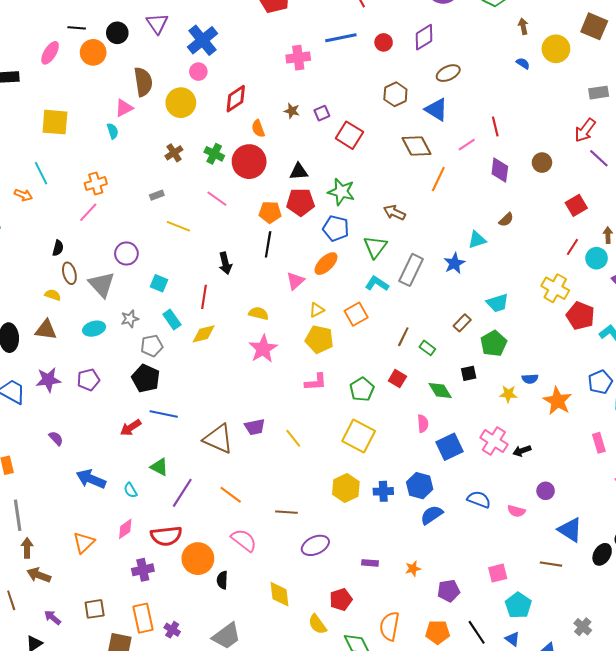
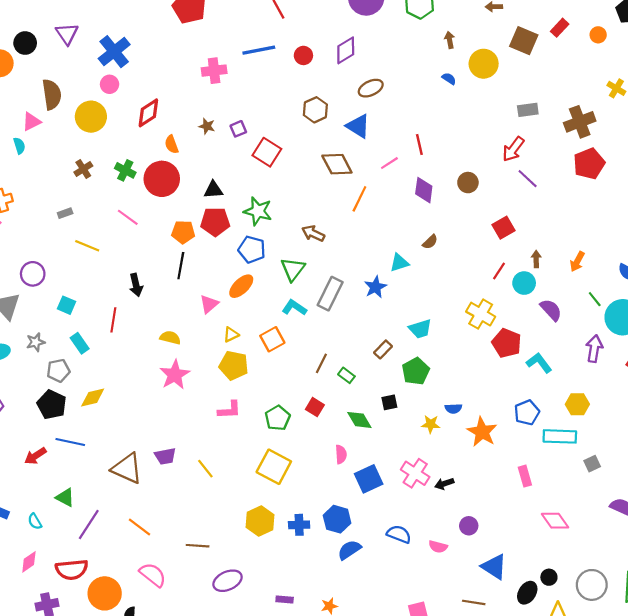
yellow diamond: (204, 334) -> (93, 397), moved

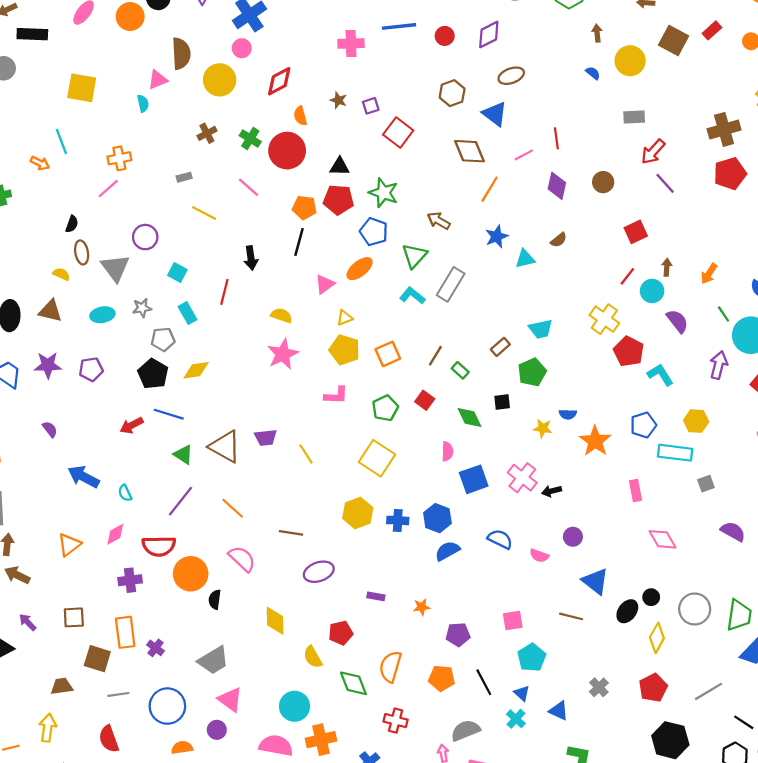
gray rectangle: (528, 110) -> (634, 117), moved
blue star: (375, 287) -> (497, 236), moved
orange square: (272, 339) -> (388, 354), moved
green triangle: (65, 497) -> (183, 455), moved

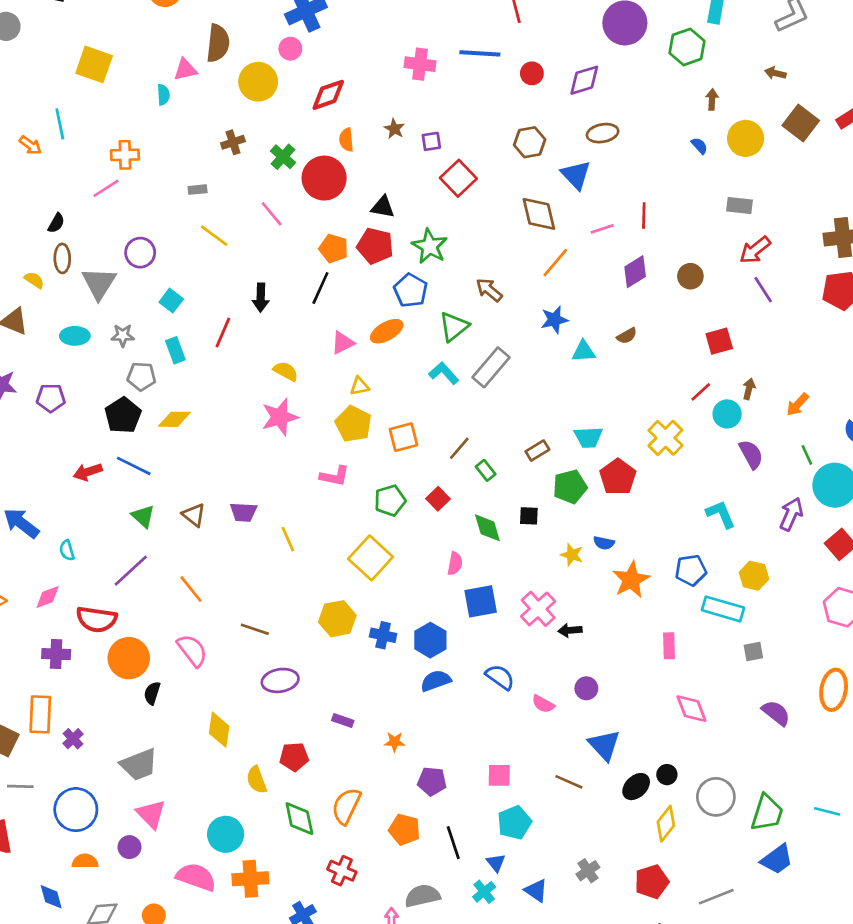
purple diamond: (557, 186) -> (635, 272), turned 36
red pentagon: (629, 351) -> (618, 477), moved
brown triangle: (225, 447) -> (194, 515), size x0.6

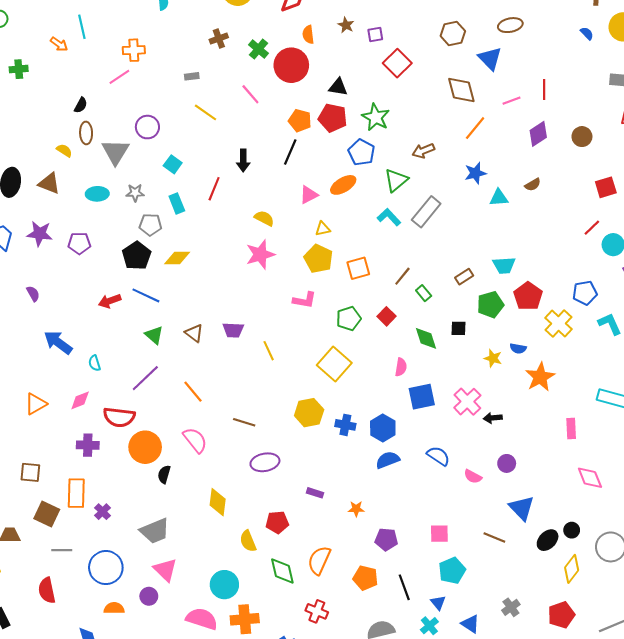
brown arrow: (489, 290) -> (423, 151), turned -60
yellow cross: (665, 438) -> (559, 324), moved
blue pentagon: (691, 570) -> (585, 293), moved

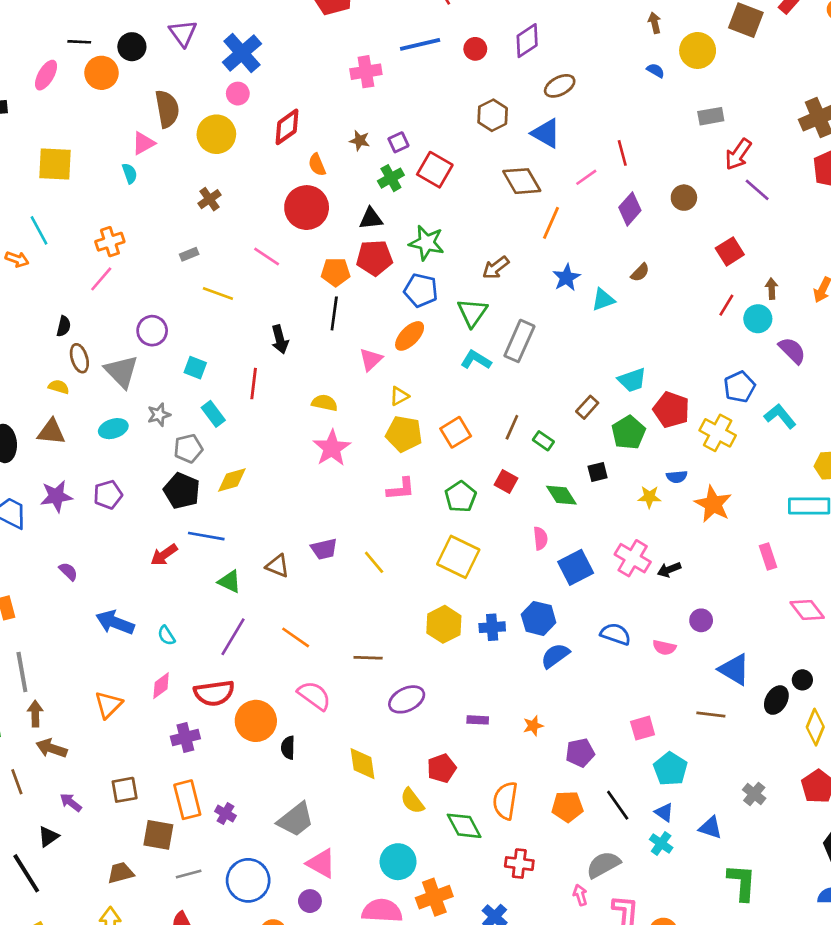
green cross: (259, 49) -> (391, 178), moved, turned 36

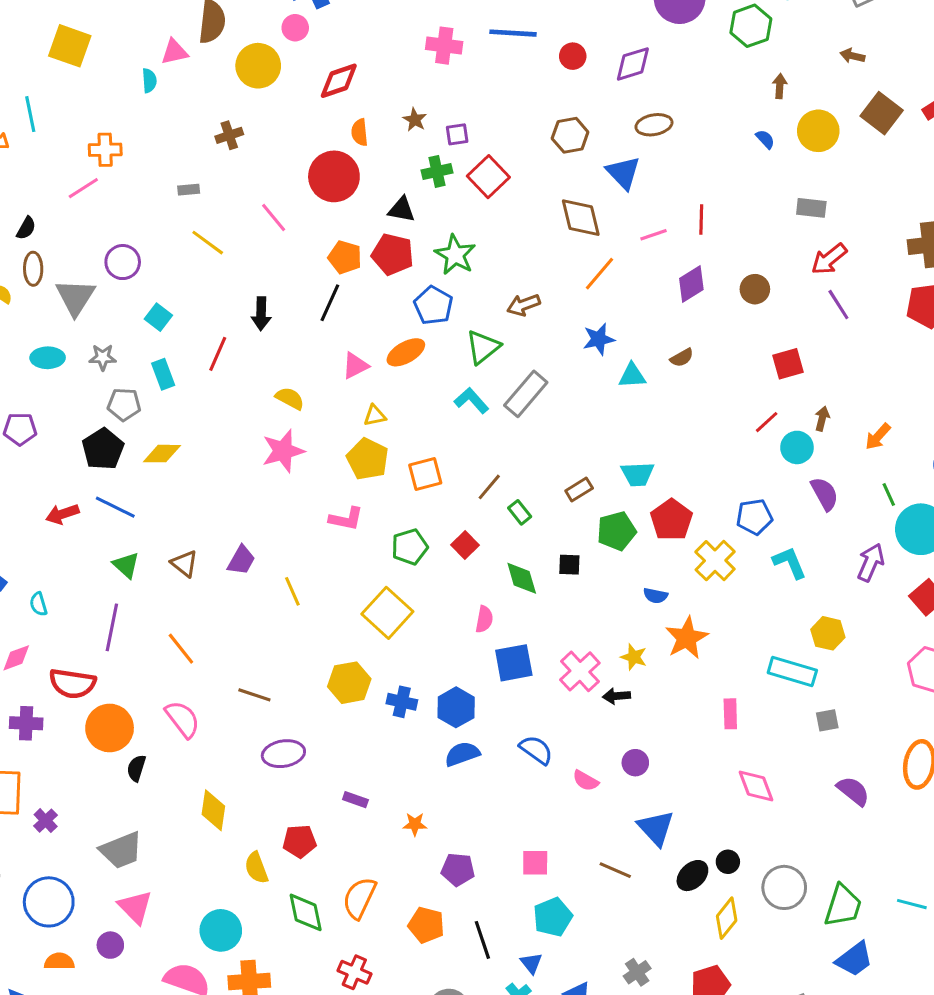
yellow star: (649, 497) -> (634, 657), moved
purple trapezoid: (324, 549) -> (241, 560), turned -64
purple line: (233, 637) -> (112, 627), turned -36

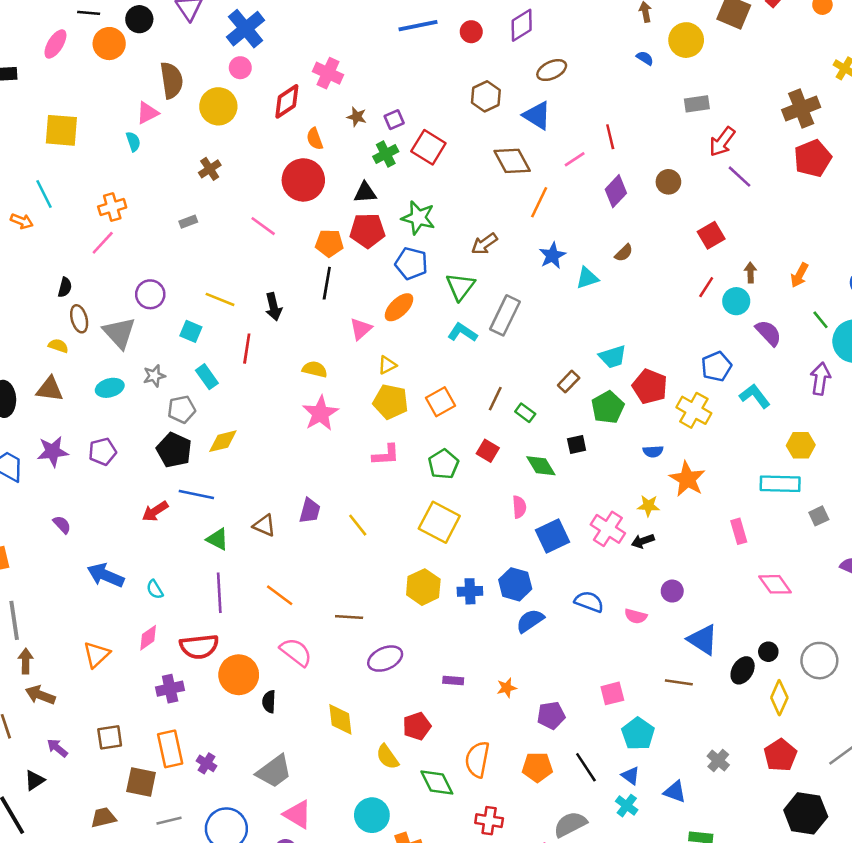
pink cross: (444, 46) -> (328, 73), moved, turned 32
yellow line: (208, 243) -> (220, 299), moved

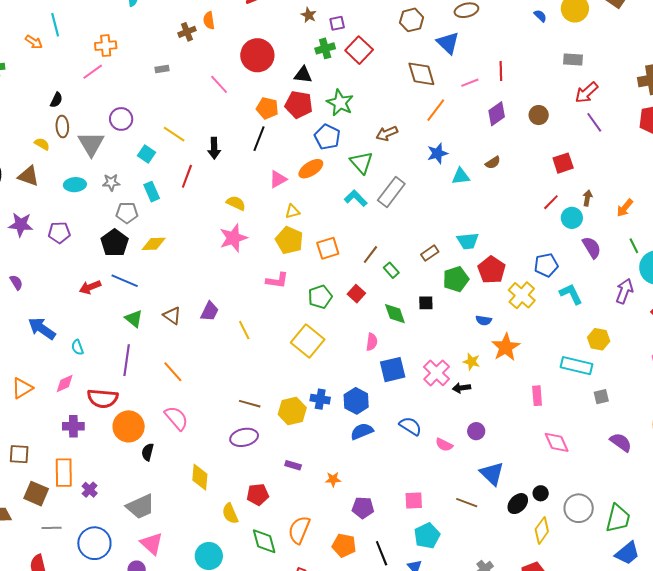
orange semicircle: (315, 139) -> (209, 20), moved
green triangle: (460, 287) -> (361, 163), turned -30
yellow hexagon: (423, 587) -> (292, 411), moved
brown line: (349, 617) -> (250, 404), moved

